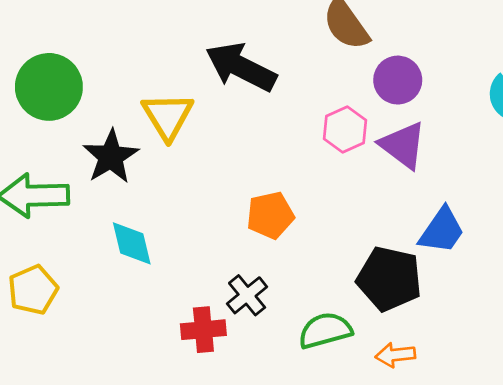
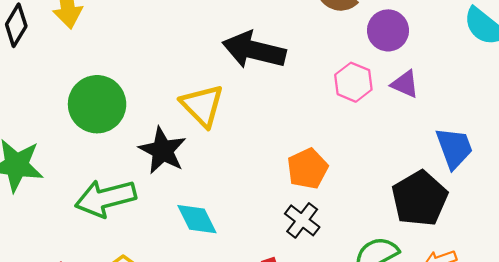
purple triangle: (403, 145) -> (405, 84), size x0.7
blue trapezoid: (442, 231) -> (454, 148), turned -42
black pentagon: (389, 279) -> (420, 199), turned -30
black cross: (247, 295) -> (302, 220), moved

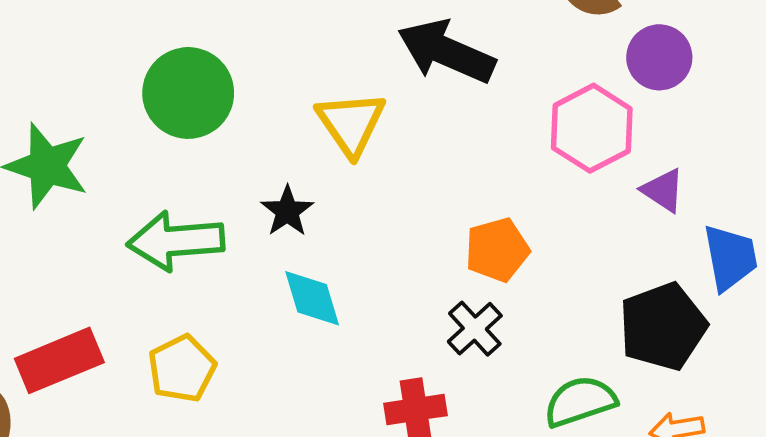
pink hexagon: (353, 82) -> (592, 128), size x1.4
purple triangle: (405, 84) -> (663, 190), moved
black star: (162, 151) -> (287, 211), moved, size x0.7

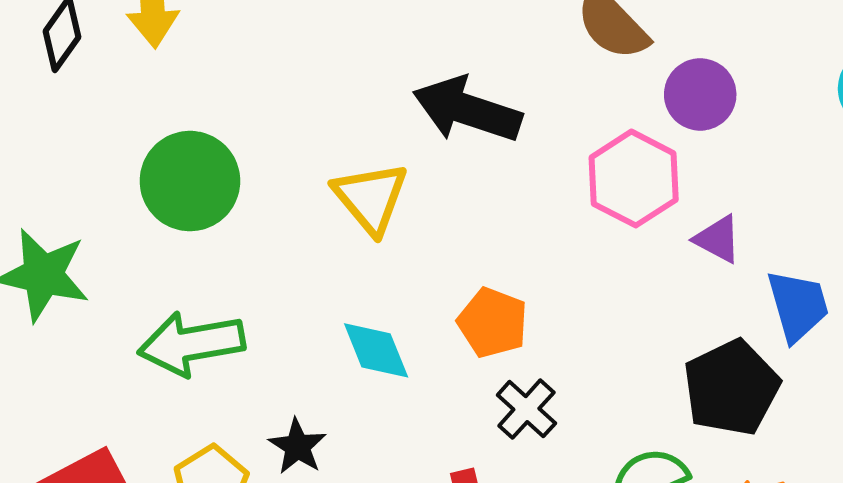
black star: (287, 211) -> (297, 446), moved
orange pentagon: (497, 250) -> (493, 323), moved, turned -30
cyan diamond: (312, 298) -> (376, 350), moved

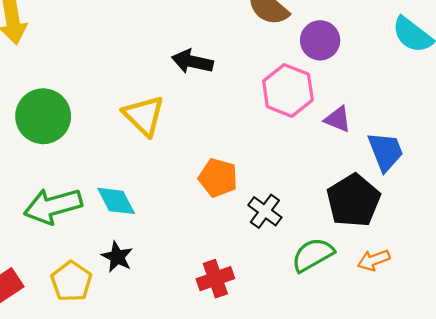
black arrow: (467, 110) -> (192, 62), size x0.7
cyan diamond: (376, 350) -> (116, 201), moved
black cross: (526, 409) -> (265, 211), moved

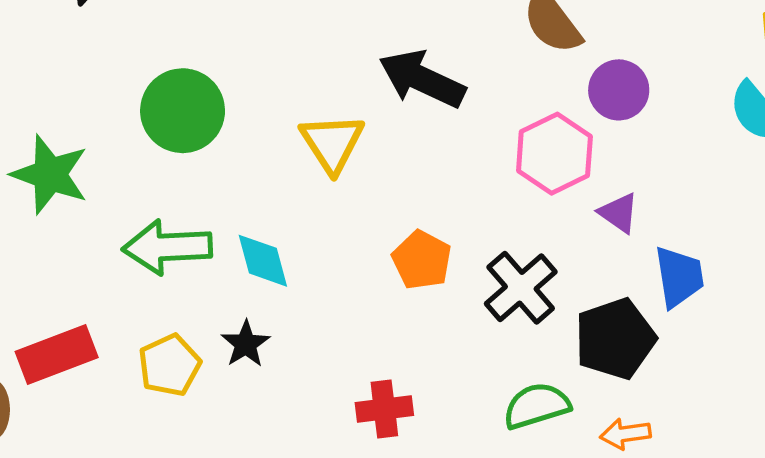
black arrow: (192, 62) -> (422, 79), size x1.4
black cross: (265, 211) -> (521, 288), moved, size x1.4

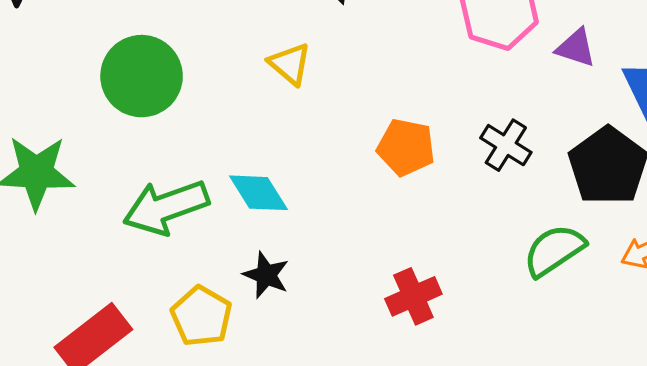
yellow triangle: (332, 143) -> (290, 64), size x0.7
black cross: (521, 288) -> (506, 145), size x0.7

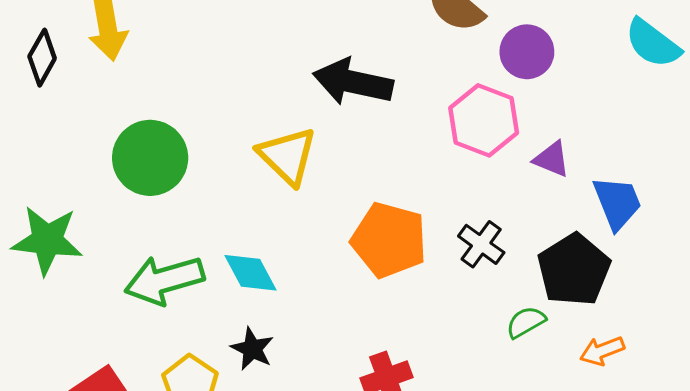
yellow triangle: (290, 64) -> (287, 156), size x1.5
orange pentagon: (406, 147) -> (389, 240), size x1.4
green semicircle: (554, 250) -> (526, 322), moved, size x0.7

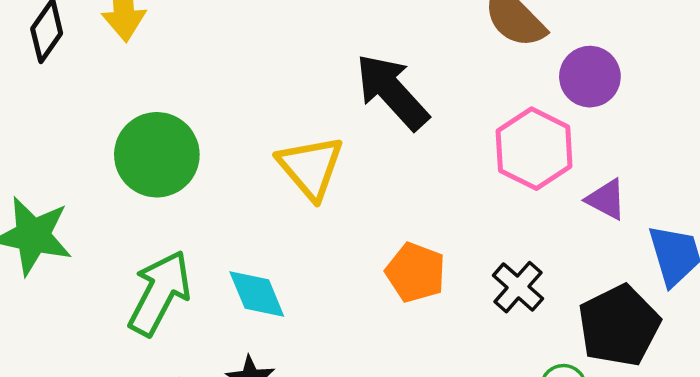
black arrow: (353, 82) -> (392, 92), turned 30
orange pentagon: (389, 240) -> (415, 272), size x0.7
green arrow: (164, 280) -> (160, 293), turned 128

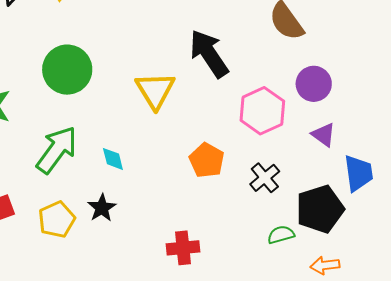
purple circle: (590, 77) -> (314, 84), moved
pink hexagon: (534, 149) -> (262, 111), moved
cyan diamond: (257, 294) -> (113, 159), size x0.7

